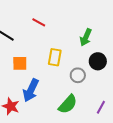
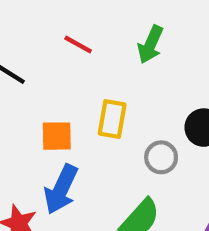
green arrow: (86, 37) -> (150, 44), moved
orange square: (20, 63) -> (57, 136), moved

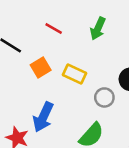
yellow rectangle: (112, 119) -> (74, 74), turned -75
orange square: (57, 136) -> (41, 68), moved, turned -30

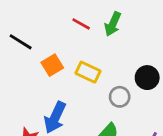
red line: (54, 29) -> (81, 24), moved

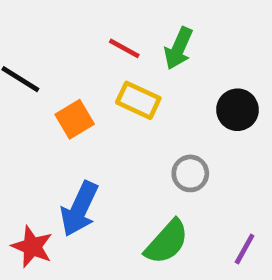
yellow rectangle: (88, 72) -> (138, 100), moved
black circle: (147, 78) -> (237, 110), moved

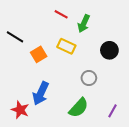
red line: (124, 48) -> (61, 14), moved

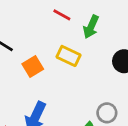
gray circle: (89, 78) -> (107, 113), moved

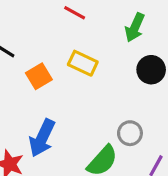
green arrow: (91, 27) -> (135, 27), moved

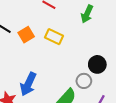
black circle: (151, 70) -> (97, 64), moved
orange square: (39, 76) -> (26, 35), moved

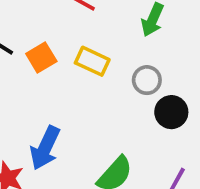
gray circle: (84, 81) -> (147, 80), moved

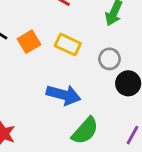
blue arrow: (45, 148) -> (64, 95), moved, turned -100

